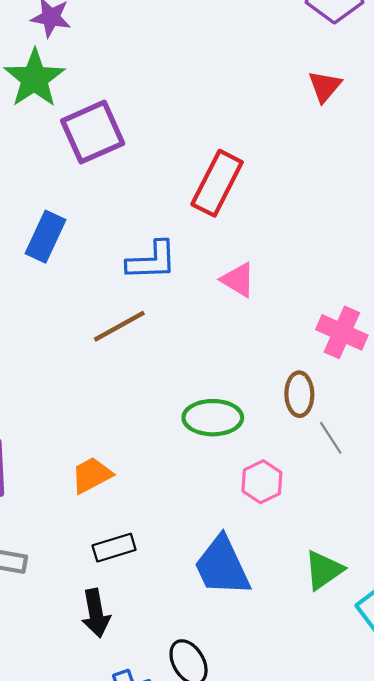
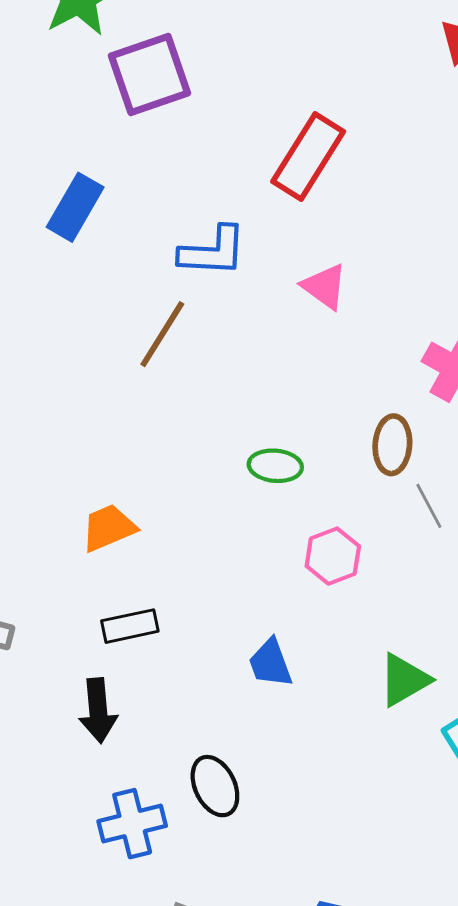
brown line: (119, 326) -> (162, 334), turned -34
green ellipse: (213, 418) -> (275, 466), size x0.7
blue trapezoid: (222, 566) -> (270, 663), size x0.6

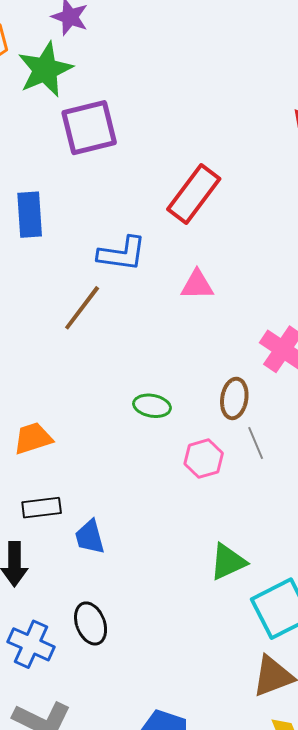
blue rectangle: (75, 207) -> (30, 215), turned -39
pink triangle: (325, 286) -> (197, 285), turned -42
pink hexagon: (333, 556) -> (204, 459), moved
blue trapezoid: (270, 663) -> (90, 537), moved
blue cross: (132, 824) -> (31, 644), turned 33

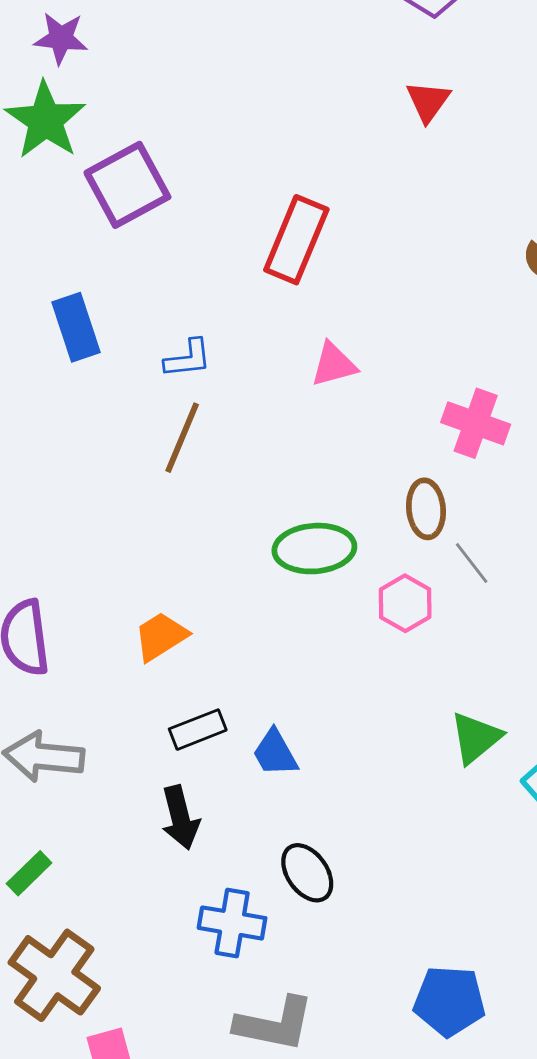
blue L-shape: (122, 254) -> (188, 359), moved, size x0.7
green ellipse: (152, 406) -> (314, 549), size x1.5

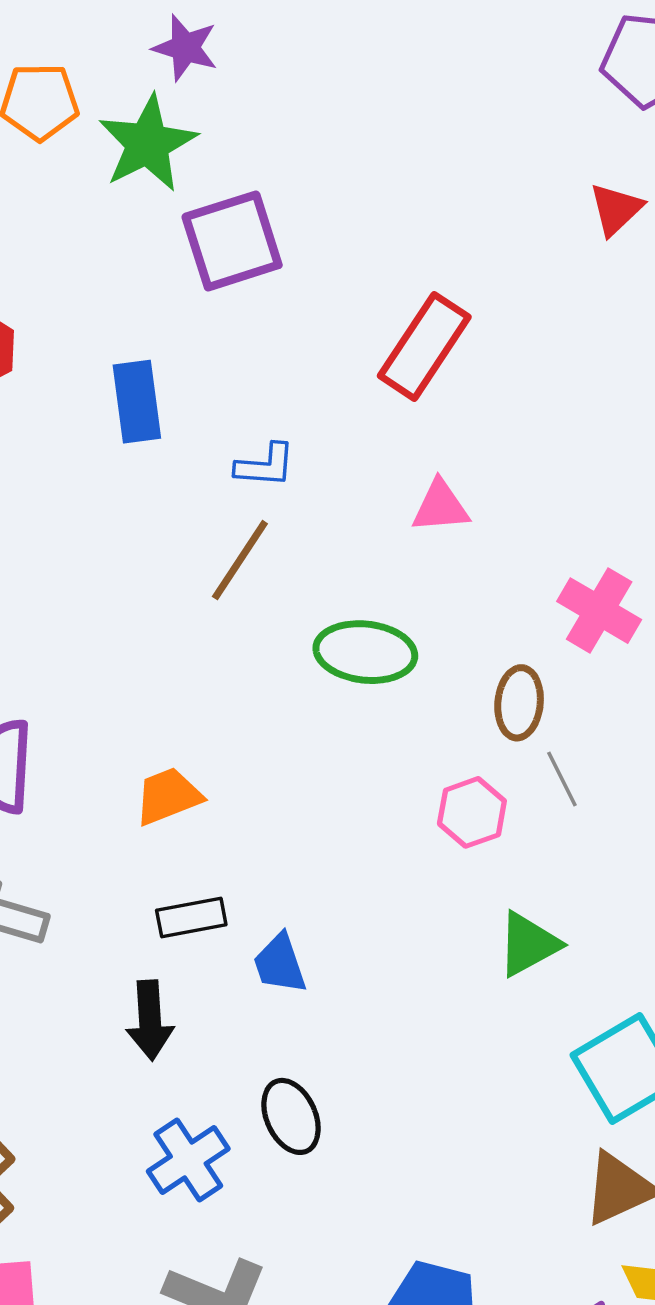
green ellipse: (314, 549) -> (365, 652), moved
green triangle: (476, 738) -> (528, 944), moved
blue cross: (232, 923) -> (188, 1160), turned 36

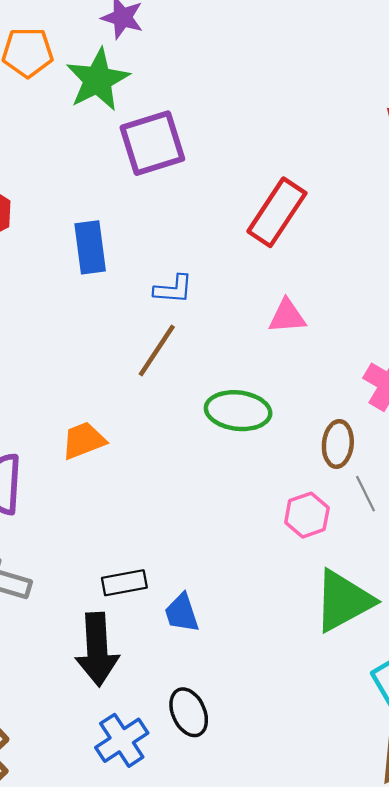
orange trapezoid: (168, 796) -> (84, 440), moved
green triangle: (528, 944) -> (343, 601), size x1.5
black arrow: (150, 1020) -> (97, 649), size x1.4

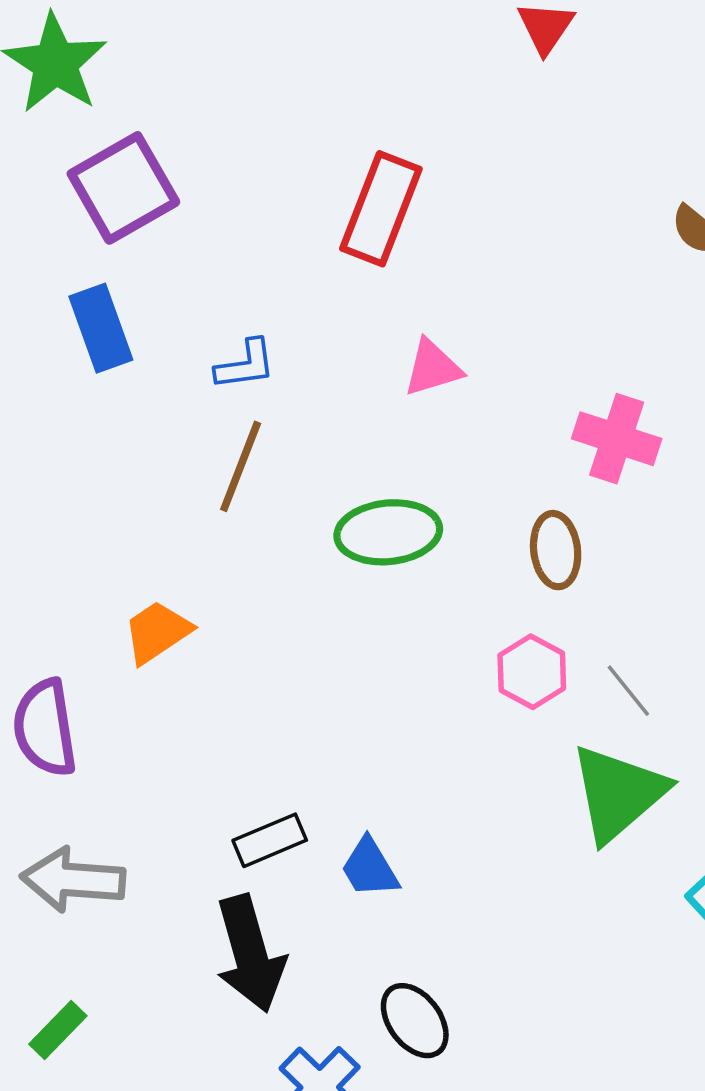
purple square: (152, 143) -> (123, 188), moved
gray line: (365, 494) -> (628, 691), moved

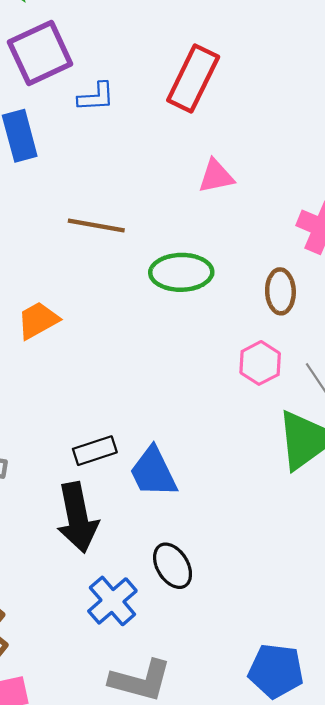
blue L-shape: (245, 365) -> (96, 97), moved
brown line: (241, 466) -> (96, 225), turned 74
blue trapezoid: (370, 868) -> (153, 472), size x1.4

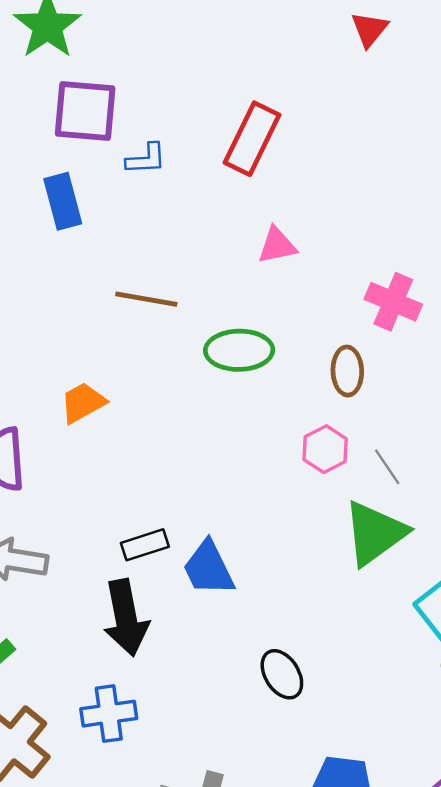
purple square: (40, 53) -> (85, 111), turned 30
black ellipse: (173, 566) -> (282, 674), moved
blue cross: (112, 601) -> (109, 714), moved, turned 33

